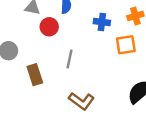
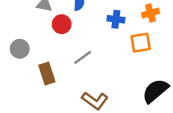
gray line: (70, 59) -> (83, 57), turned 42

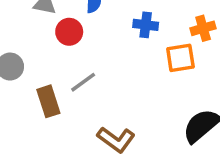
orange cross: (150, 13) -> (203, 28), moved
gray line: (83, 57) -> (83, 82), moved

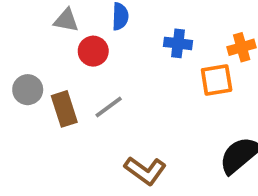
brown rectangle: (48, 101) -> (64, 109), moved

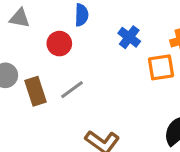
gray triangle: (66, 20) -> (20, 18), moved
blue cross: (178, 43) -> (129, 37), turned 30

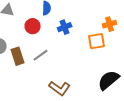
blue cross: (129, 37) -> (65, 27), moved, turned 32

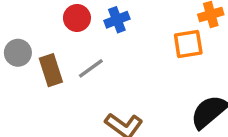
blue cross: (65, 27) -> (117, 20), moved

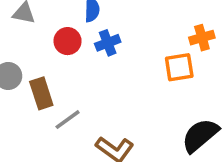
gray line: (91, 68) -> (68, 120), moved

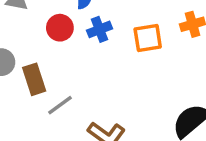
orange square: (179, 67) -> (148, 38), moved

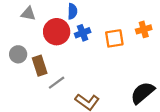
red circle: (60, 28) -> (57, 32), size x1.5

